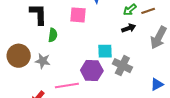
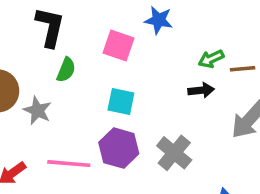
cyan square: (105, 51) -> (121, 101), moved

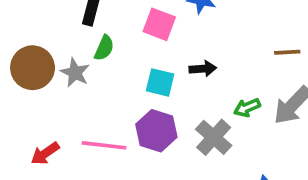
green arrow: (211, 59) -> (247, 108), moved
black arrow: (201, 90) -> (203, 69), moved
gray star: (37, 111) -> (75, 73), moved

